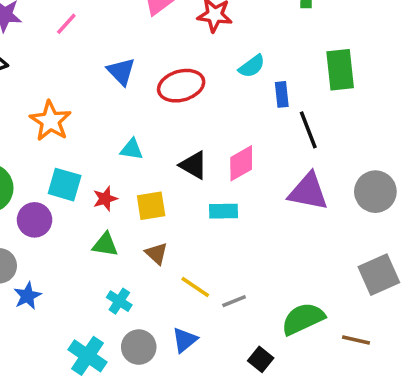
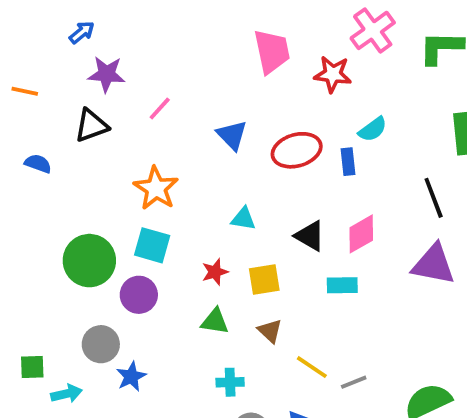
pink line: (66, 24) -> (160, 108), moved
blue rectangle: (282, 94) -> (348, 162), moved
cyan square: (65, 185) -> (152, 245), moved
cyan cross: (119, 301) -> (230, 382), turned -35

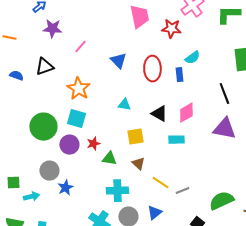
black triangle: (91, 126) -> (44, 67), moved
red ellipse: (297, 150) -> (152, 69), turned -75
red star: (215, 272) -> (93, 144), moved
cyan cross: (230, 382) -> (117, 191), size x1.5

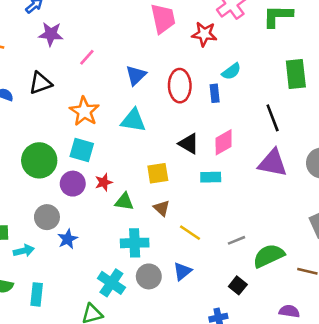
blue triangle: (118, 61) -> (136, 75), turned 30
cyan triangle: (124, 105) -> (133, 120), moved, size x1.5
gray line: (182, 191) -> (236, 240), moved

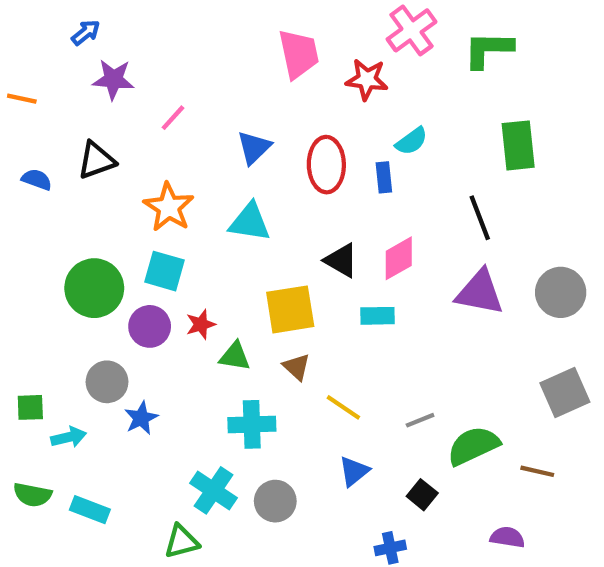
yellow square: (158, 173) -> (290, 309), size x1.4
blue triangle: (182, 271) -> (354, 471), moved
gray circle: (149, 276) -> (275, 501), moved
cyan rectangle: (37, 294) -> (90, 510), turned -75

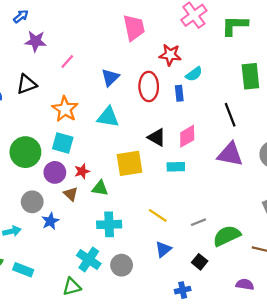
red star: (367, 79) -> (170, 55), moved
brown triangle: (297, 367) -> (71, 194), moved

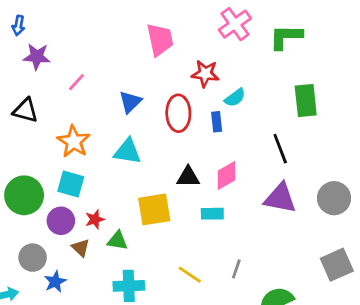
blue arrow: (21, 16) -> (18, 25), turned 140
black triangle: (27, 84) -> (25, 110), turned 35
black triangle: (157, 137) -> (188, 177), turned -30
gray line: (198, 222) -> (236, 269), moved, turned -49

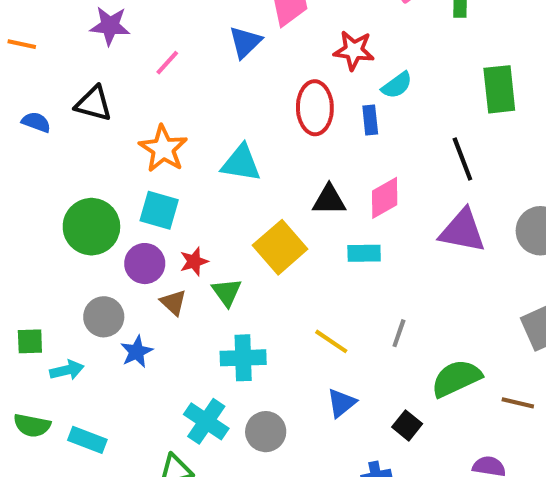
blue triangle: (130, 102) -> (245, 42), moved
yellow square: (154, 209) -> (280, 247), turned -32
green triangle: (117, 241) -> (227, 292), turned 45

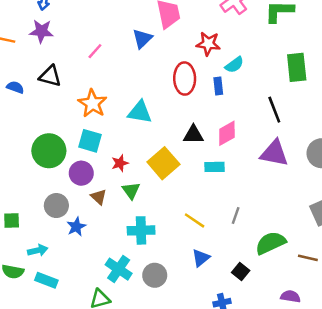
purple star: (110, 26) -> (41, 31), moved
red star: (194, 261) -> (120, 163), moved
cyan arrow: (67, 370) -> (38, 250), moved

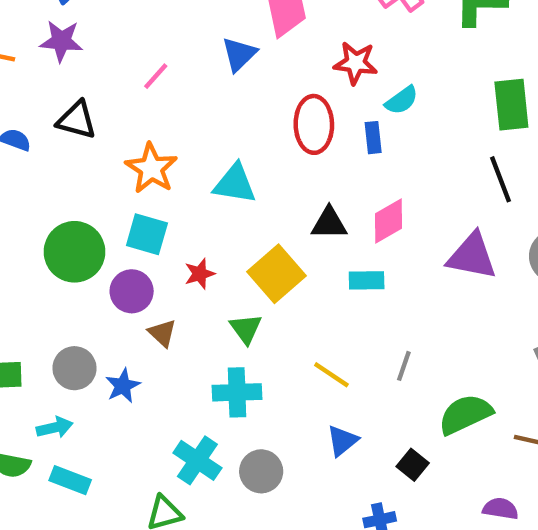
black line: (274, 110) -> (500, 179), moved
green triangle: (131, 191) -> (246, 329), moved
gray circle: (56, 206) -> (74, 368), moved

